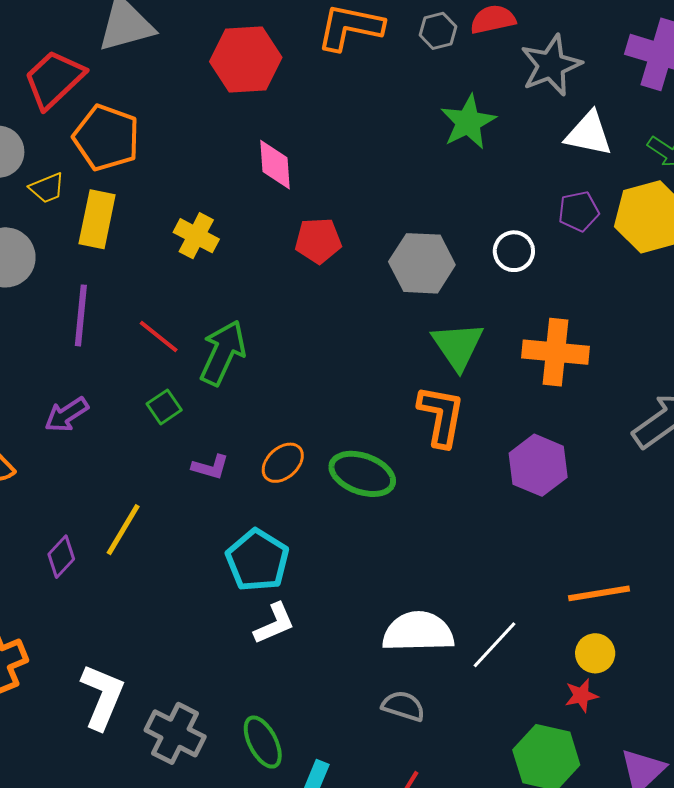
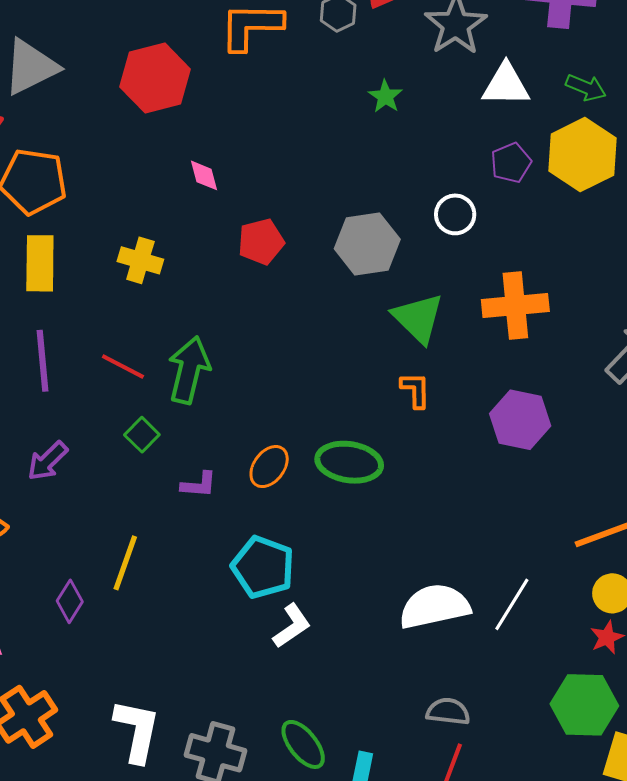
green star: (468, 122) -> (385, 96), size x0.6
pink diamond: (275, 165) -> (204, 175), size x0.7
orange L-shape: (441, 416) -> (415, 390), size x0.6
gray semicircle: (403, 706) -> (448, 711), moved

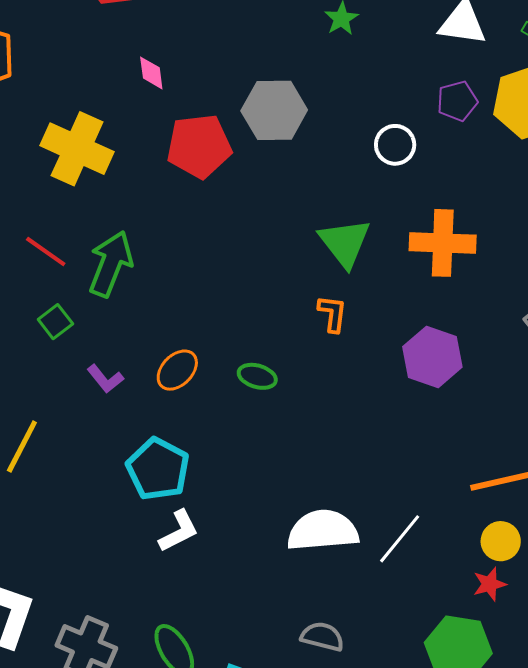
red pentagon: (261, 242) -> (199, 146), size x1.4
gray hexagon: (367, 244) -> (274, 110), moved
yellow cross: (140, 260) -> (77, 149), size x1.6
green ellipse: (349, 462) -> (257, 376), size x0.6
purple L-shape: (199, 485) -> (105, 379), turned 39

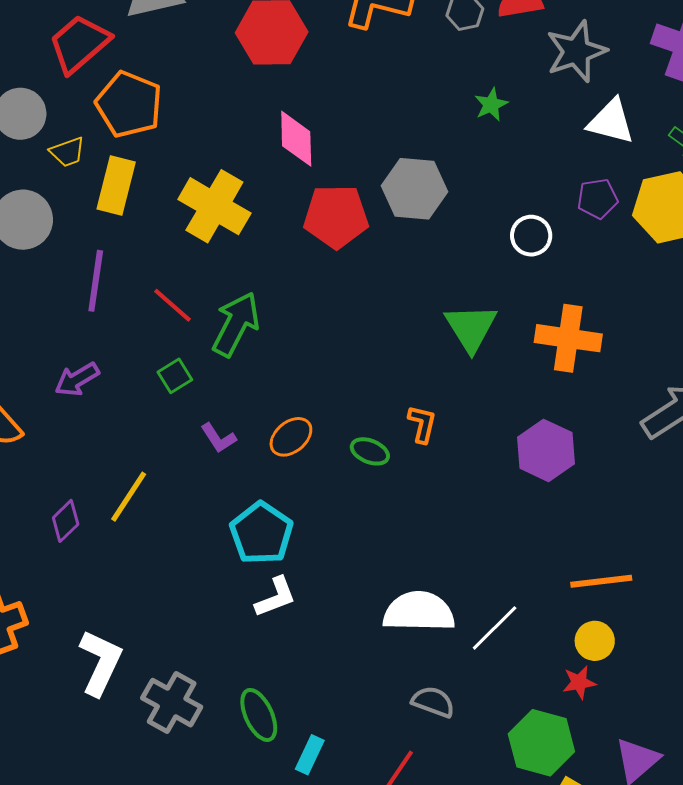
pink diamond: (151, 73) -> (296, 139), size x1.6
orange L-shape: (332, 314) -> (422, 424), moved
gray semicircle: (322, 637) -> (433, 702), moved

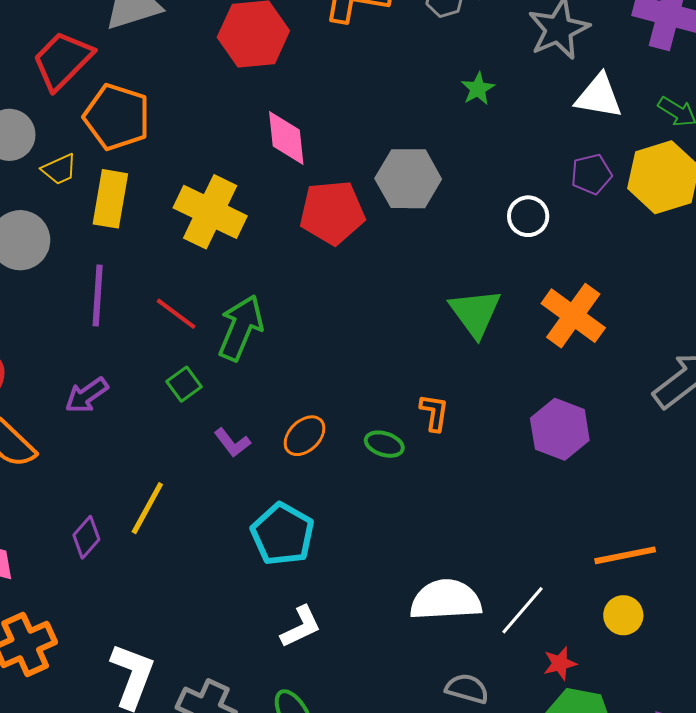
orange cross: (568, 338) -> (573, 316), turned 32
white L-shape: (276, 597) -> (301, 627), moved
red star: (579, 682) -> (560, 663), moved

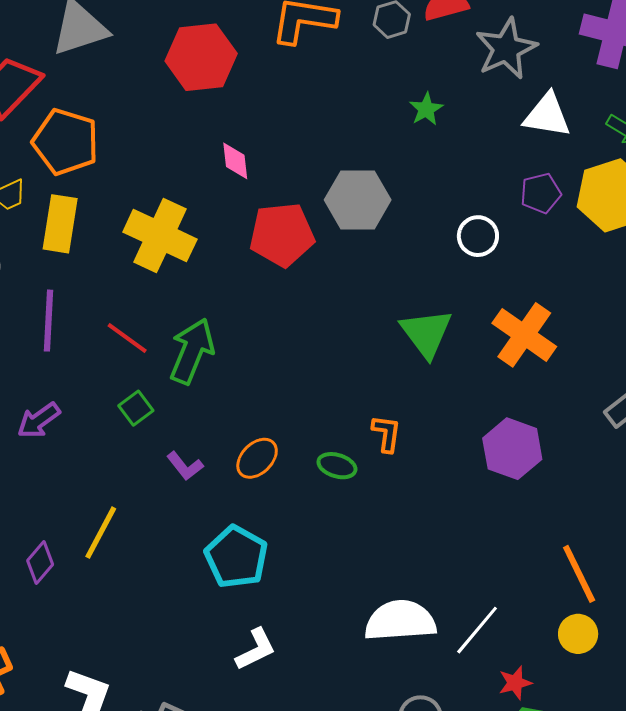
pink diamond: (286, 138) -> (235, 161), size x0.7
orange line: (625, 555) -> (579, 574), turned 76

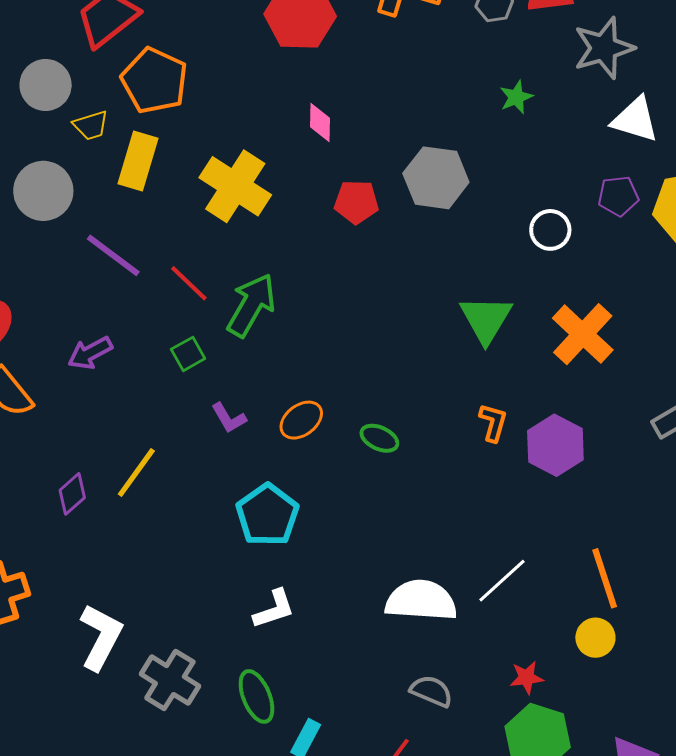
red pentagon: (282, 235) -> (356, 202), size x0.7
purple line: (48, 321) -> (113, 255), turned -64
orange L-shape: (387, 434) -> (493, 422), moved
white line: (477, 630) -> (502, 581), moved

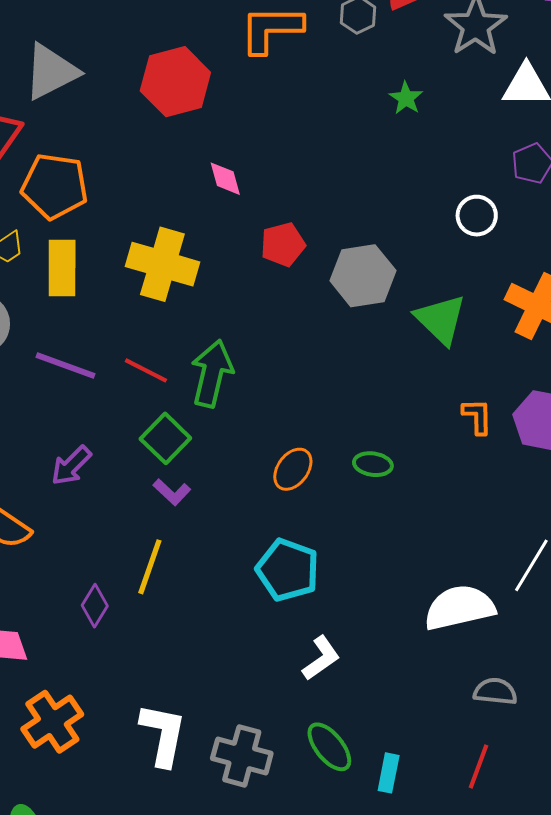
gray hexagon: (436, 178) -> (363, 276), moved
green square: (188, 354) -> (165, 438), size x1.4
purple L-shape: (229, 418) -> (172, 492), moved

